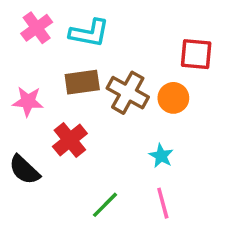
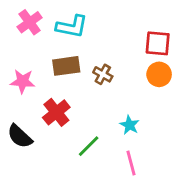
brown cross: (128, 93) -> (103, 74), size x0.6
orange circle: (173, 98) -> (159, 74), moved
green line: (105, 205) -> (89, 146), moved

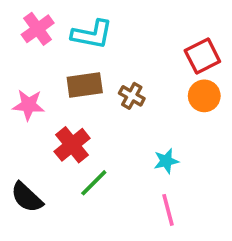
red square: (158, 43) -> (202, 56), turned -32
cyan star: (130, 125) -> (166, 161), turned 30
black semicircle: (20, 136) -> (27, 197), moved
green line: (89, 146) -> (94, 183), moved

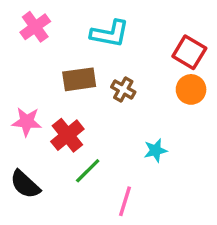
cyan L-shape: (92, 34) -> (110, 34), moved
red square: (202, 56) -> (189, 52), turned -32
pink star: (29, 105) -> (27, 122), moved
pink line: (168, 210) -> (125, 201), moved, turned 32

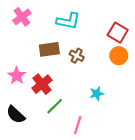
pink star: (27, 122) -> (17, 76), turned 30

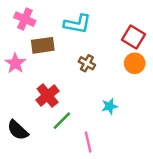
pink cross: (22, 17) -> (25, 19), turned -30
brown rectangle: (49, 49) -> (43, 45), moved
pink star: (17, 76) -> (15, 63), moved
pink line: (78, 125) -> (88, 142), turned -30

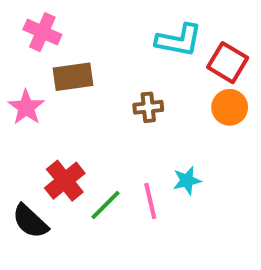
cyan L-shape: (77, 24) -> (179, 40), moved
brown cross: (87, 63) -> (148, 107), turned -35
red cross: (48, 95) -> (65, 181), moved
pink line: (88, 142) -> (150, 201), moved

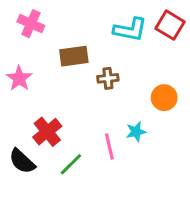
red square: (228, 63) -> (170, 25), moved
brown rectangle: (73, 77) -> (74, 56), moved
orange circle: (230, 107) -> (164, 98), moved
green line: (106, 205) -> (71, 164), moved

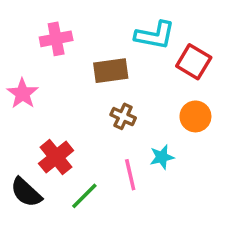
pink cross: (31, 24) -> (56, 39), moved, turned -35
red square: (170, 25) -> (194, 62), moved
brown rectangle: (74, 56) -> (111, 71), moved
brown cross: (108, 78) -> (123, 116), moved, turned 30

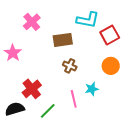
pink cross: (56, 39) -> (32, 22), turned -30
red square: (194, 62) -> (110, 35), turned 30
black semicircle: (26, 192) -> (15, 109), turned 120

